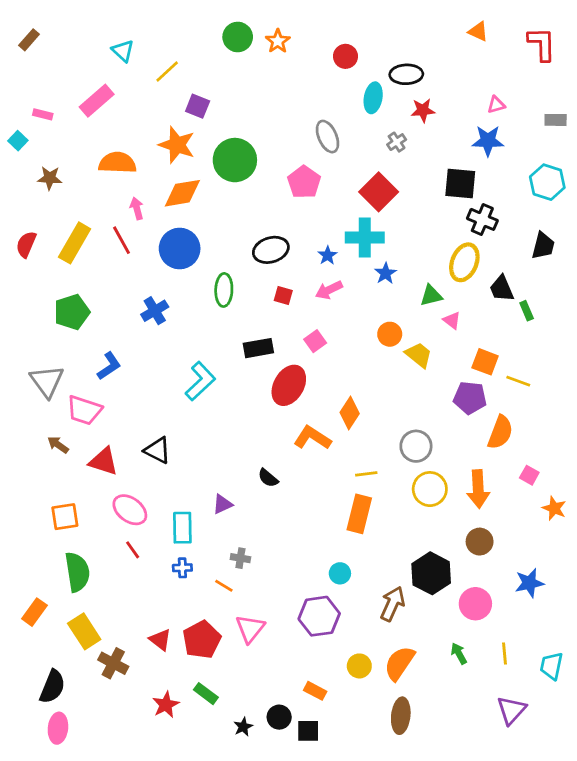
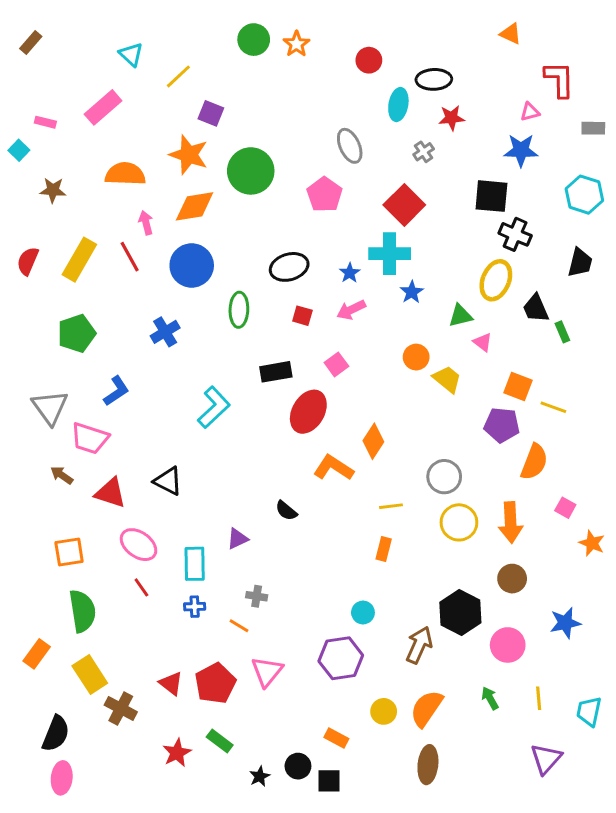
red L-shape: (542, 44) -> (559, 79), moved
orange rectangle: (359, 514) -> (384, 549), size x0.6

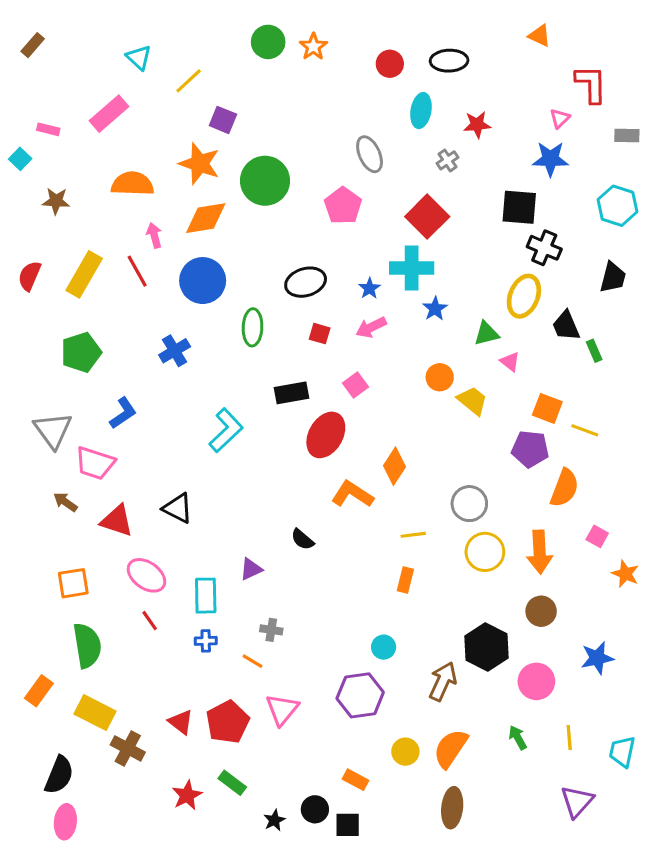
black ellipse: (434, 79) -> (449, 61), moved
pink triangle: (530, 112) -> (560, 118), turned -30
yellow rectangle: (90, 675) -> (95, 713), turned -30

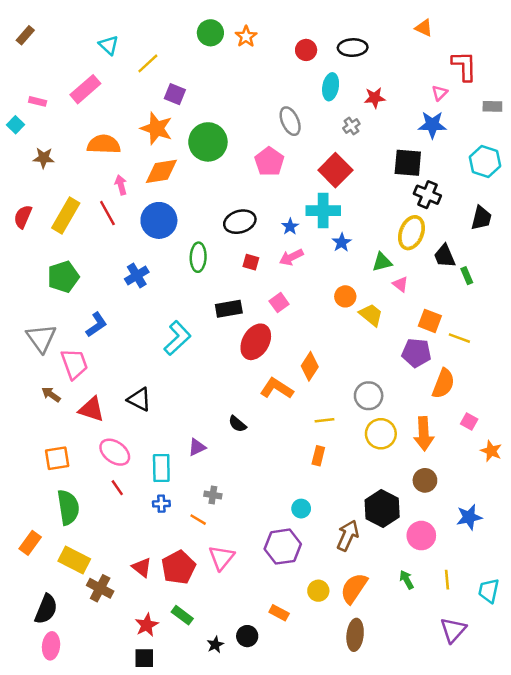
pink trapezoid: (95, 463) -> (74, 364), turned -128
black square: (348, 825) -> (144, 658), moved

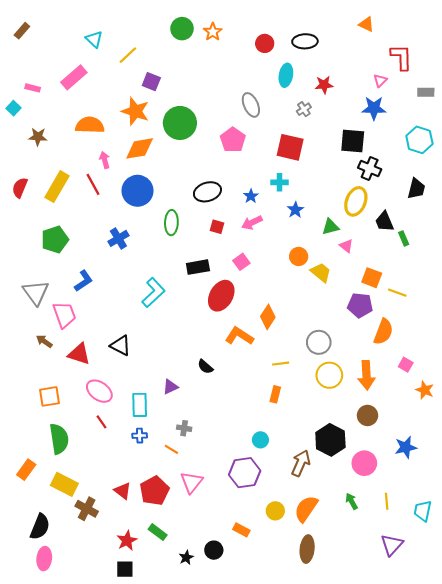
red square: (335, 170) -> (290, 147), turned -32
cyan cross: (323, 211) -> (280, 182), size x0.6

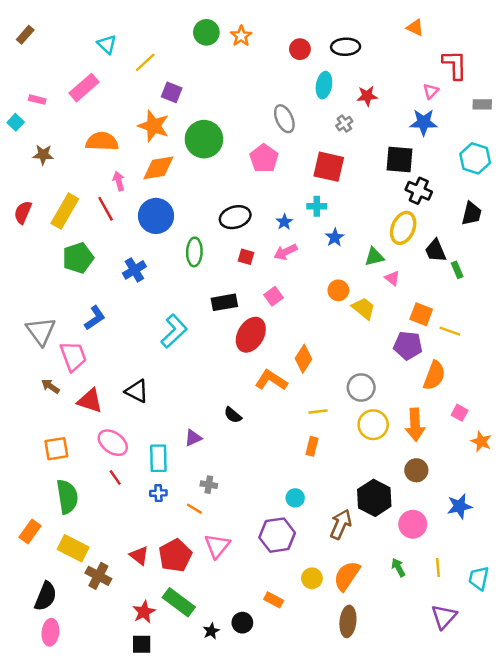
green pentagon: (55, 240) -> (78, 258), moved
green rectangle: (158, 532) -> (179, 602), size x1.5

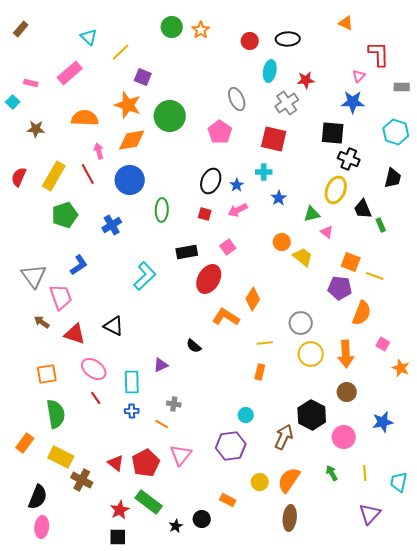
gray cross: (344, 124) -> (287, 103), size x1.6
black ellipse: (235, 217) -> (211, 181), moved, turned -50

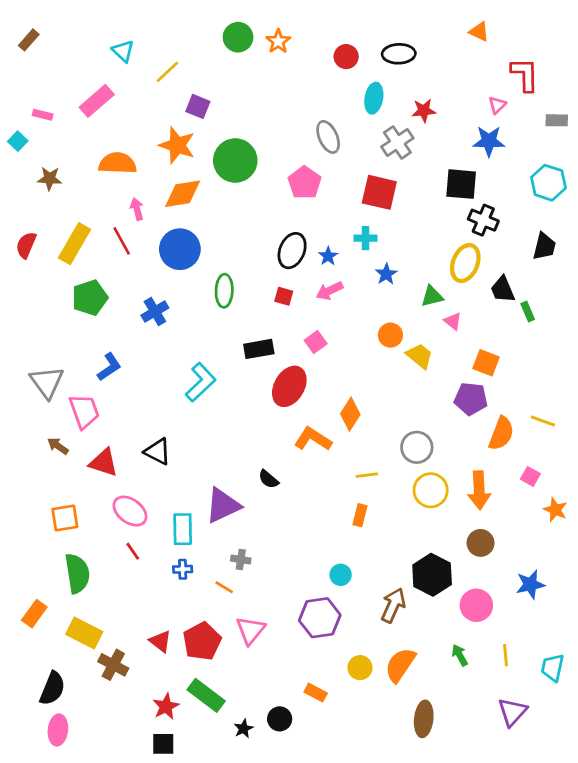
yellow line: (375, 276) -> (543, 421), moved
purple triangle: (161, 365) -> (223, 506), size x1.8
brown ellipse: (290, 518) -> (424, 719), moved

